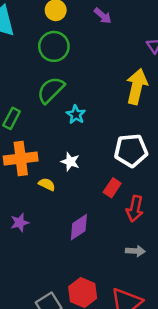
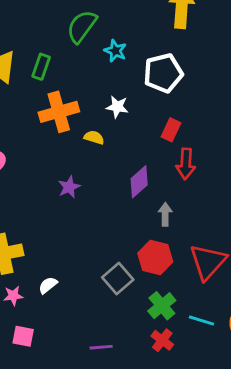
white pentagon: (131, 150) -> (163, 73), moved
red arrow: (135, 209) -> (186, 164), moved
gray arrow: (135, 251) -> (165, 214), moved, turned -84

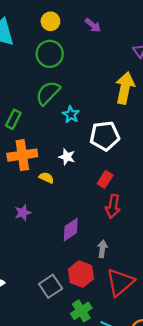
purple diamond: (139, 182) -> (71, 230), moved
gray arrow: (165, 214) -> (102, 249), moved

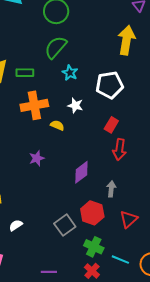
cyan star: (71, 114) -> (70, 73), moved
green rectangle: (13, 119) -> (25, 73), turned 66
red triangle: (120, 282) -> (129, 219), size x0.7
green cross: (81, 311) -> (94, 247), turned -30

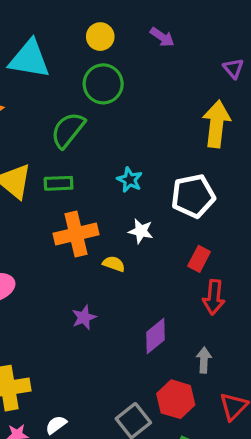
green semicircle: (56, 47) -> (68, 130), moved

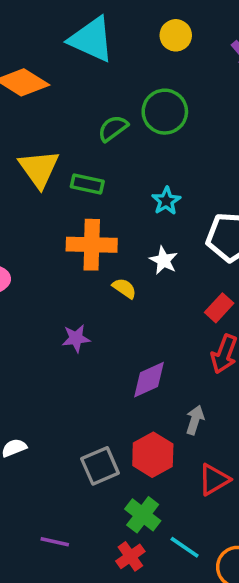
green circle: (103, 84) -> (165, 112), moved
green semicircle: (68, 130) -> (113, 128), size x0.7

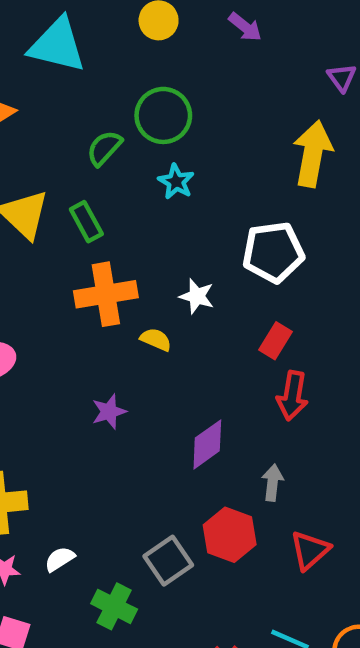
green rectangle: (87, 184) -> (86, 222), turned 60
cyan star: (166, 201) -> (176, 182), moved
green cross: (143, 515) -> (114, 606), moved

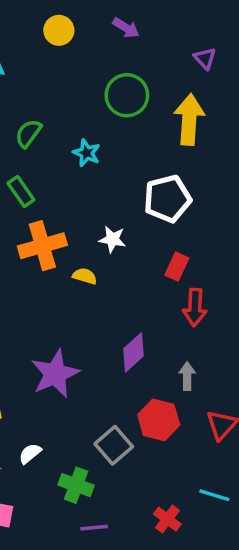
green circle: (163, 115) -> (127, 95), moved
purple star: (109, 412) -> (55, 374), moved, size x1.8

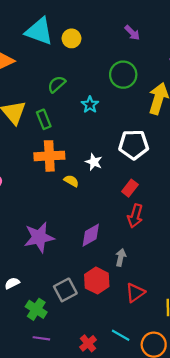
yellow circle: (59, 30) -> (71, 38), moved

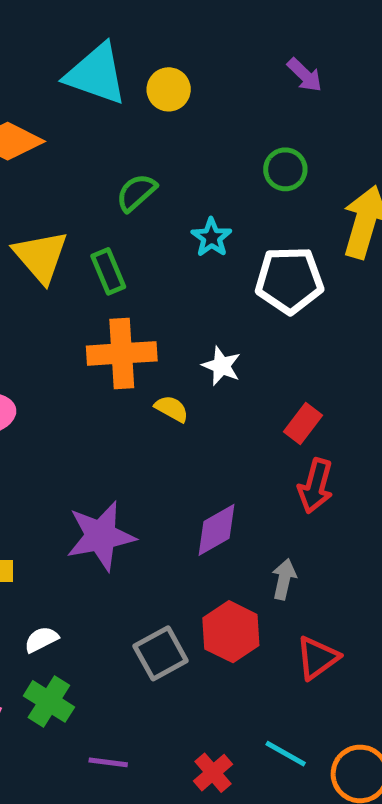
green circle: (123, 75) -> (285, 169), size x0.7
white pentagon: (134, 145) -> (289, 280), moved
green cross: (36, 309) -> (49, 701), moved

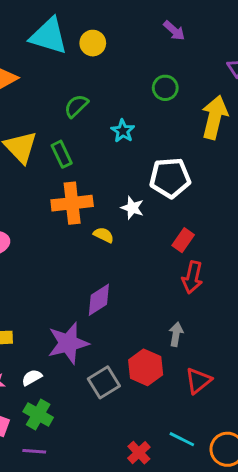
white pentagon: (289, 280) -> (170, 178), moved
purple diamond: (217, 530) -> (99, 300), moved
purple star: (101, 536) -> (68, 343), moved
purple line: (108, 762) -> (34, 451), moved

